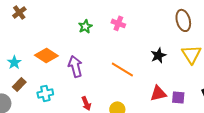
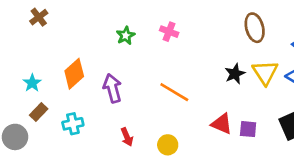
orange diamond: (46, 55) -> (74, 74), turned -75
black star: (158, 55) -> (235, 74), moved
red triangle: (158, 93) -> (222, 124), turned 36

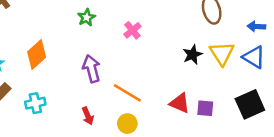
pink cross: (169, 32) -> (132, 30), moved, turned 30
purple arrow: (112, 88) -> (92, 69), moved
orange line: (174, 92) -> (127, 93), moved

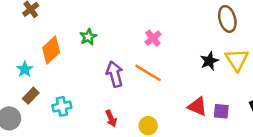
green star: (86, 18) -> (88, 37), moved
orange diamond: (37, 55) -> (51, 50), moved
orange line: (127, 93) -> (148, 73), moved

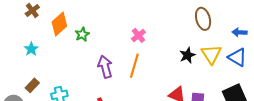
orange diamond: (51, 50) -> (59, 24), moved
cyan star: (25, 69) -> (31, 49), moved
orange line: (148, 73) -> (134, 66), turned 75

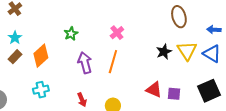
orange diamond: (59, 24) -> (41, 56), moved
green star: (82, 34) -> (71, 34), moved
cyan star: (31, 49) -> (15, 38), moved
brown rectangle: (32, 85) -> (15, 57), moved

